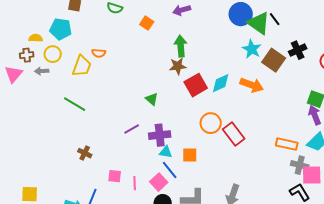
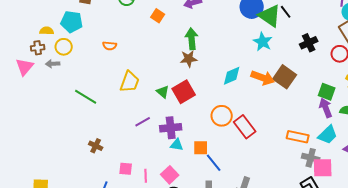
brown square: (274, 60) -> (285, 77), moved
yellow trapezoid: (82, 66) -> (130, 82), moved
red square: (196, 85) -> (184, 92), moved
blue line: (170, 170) -> (214, 163), moved

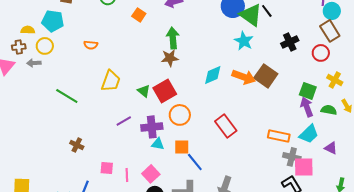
orange circle: (222, 116) -> (180, 115), moved

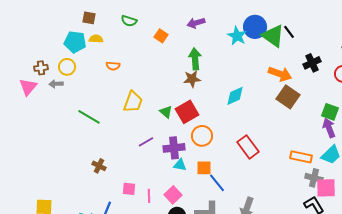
yellow semicircle: (28, 30) -> (96, 39), moved
cyan star: (244, 41) -> (237, 36), moved
orange arrow: (244, 77) -> (280, 74), moved

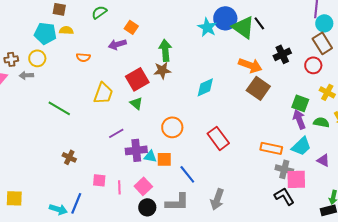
green semicircle: (129, 21) -> (99, 12), turned 126
purple arrow: (196, 23) -> (117, 44), moved
red square: (187, 112) -> (137, 79), moved
purple cross: (174, 148) -> (136, 150), moved
orange square: (204, 168) -> (164, 159), moved

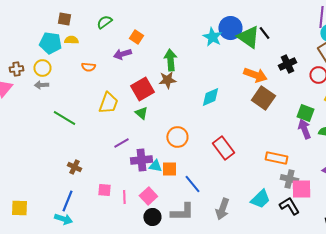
gray arrow: (26, 75) -> (41, 85), moved
cyan trapezoid: (301, 146) -> (260, 199), moved
blue line: (76, 203) -> (67, 201), moved

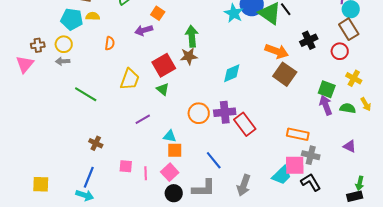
orange semicircle: (88, 67) -> (110, 43), turned -88
purple cross: (141, 160) -> (225, 112), moved
cyan triangle: (155, 166) -> (170, 136), moved
orange square: (169, 169) -> (175, 150), moved
pink square: (301, 189) -> (295, 165), moved

